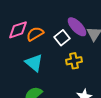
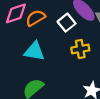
cyan triangle: (34, 63) -> (34, 51), turned -30

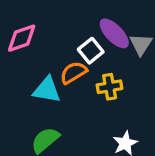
orange semicircle: (35, 18) -> (73, 73), moved

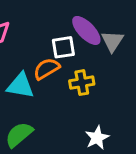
white square: (91, 51) -> (63, 47), turned 30

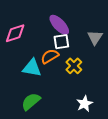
purple ellipse: (86, 30) -> (59, 25), moved
yellow cross: (82, 83) -> (74, 66), turned -35

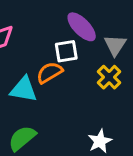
purple ellipse: (59, 25) -> (82, 27), moved
yellow cross: (74, 66) -> (109, 77), moved

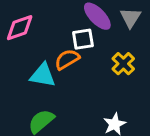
gray triangle: (115, 45) -> (130, 18), moved

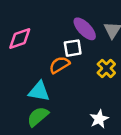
cyan triangle: (43, 75) -> (39, 91), moved

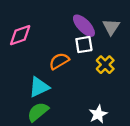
white square: (73, 48) -> (84, 45), moved
cyan triangle: (39, 91) -> (39, 87), turned -35

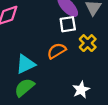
orange semicircle: (59, 61) -> (57, 51), moved

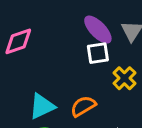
orange semicircle: (57, 51) -> (83, 106), moved

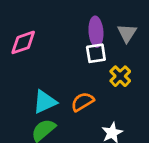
purple ellipse: (98, 30) -> (96, 32), turned 40

